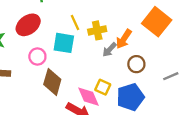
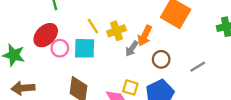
pink circle: (37, 56) -> (60, 48), moved

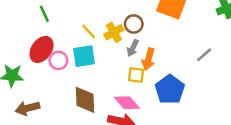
orange arrow: (145, 36) -> (148, 59), moved
brown circle: (161, 59) -> (134, 24), moved
yellow square: (130, 87) -> (136, 75), moved

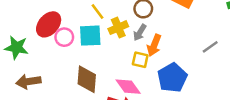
yellow cross: (114, 32) -> (118, 28), moved

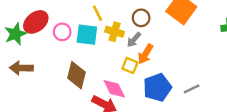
red ellipse: (49, 24) -> (36, 22), moved
yellow cross: (118, 28) -> (115, 32), turned 30
gray line: (210, 47) -> (192, 89), moved
green star: (16, 48) -> (15, 34), turned 30

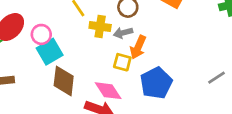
cyan square: (87, 35) -> (50, 52), moved, turned -30
gray arrow: (134, 40) -> (123, 33), turned 42
gray line: (192, 89) -> (217, 78), moved

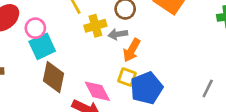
yellow cross: (100, 26) -> (95, 26), turned -30
yellow square: (122, 62) -> (127, 77), moved
gray line: (217, 78) -> (208, 88), turned -36

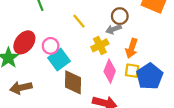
yellow cross: (95, 26) -> (100, 45), moved
gray arrow: (118, 34) -> (114, 29), moved
pink diamond: (97, 91) -> (110, 71), moved, turned 60

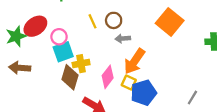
brown circle: (120, 16) -> (114, 20), moved
yellow cross: (100, 45) -> (81, 64), moved
orange arrow: (132, 48) -> (134, 61), size x1.4

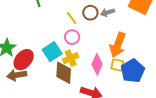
red ellipse: (35, 26) -> (24, 60), moved
pink circle: (59, 37) -> (72, 37), moved
gray arrow: (123, 38) -> (107, 12), moved

